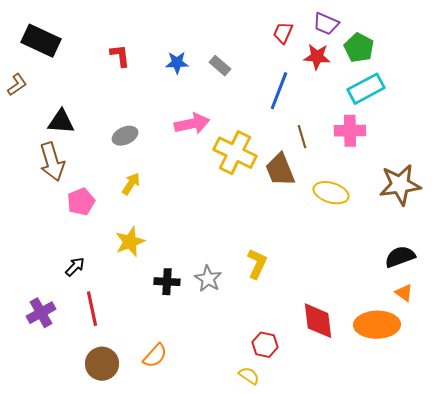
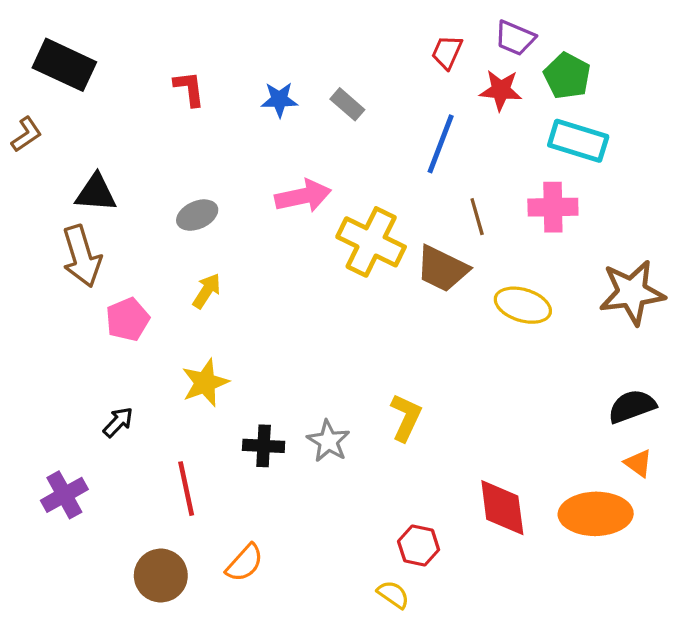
cyan rectangle: (366, 89) -> (578, 141), turned 45
brown trapezoid: (280, 170) -> (442, 269), turned -42
red line: (92, 309) -> (186, 489), moved

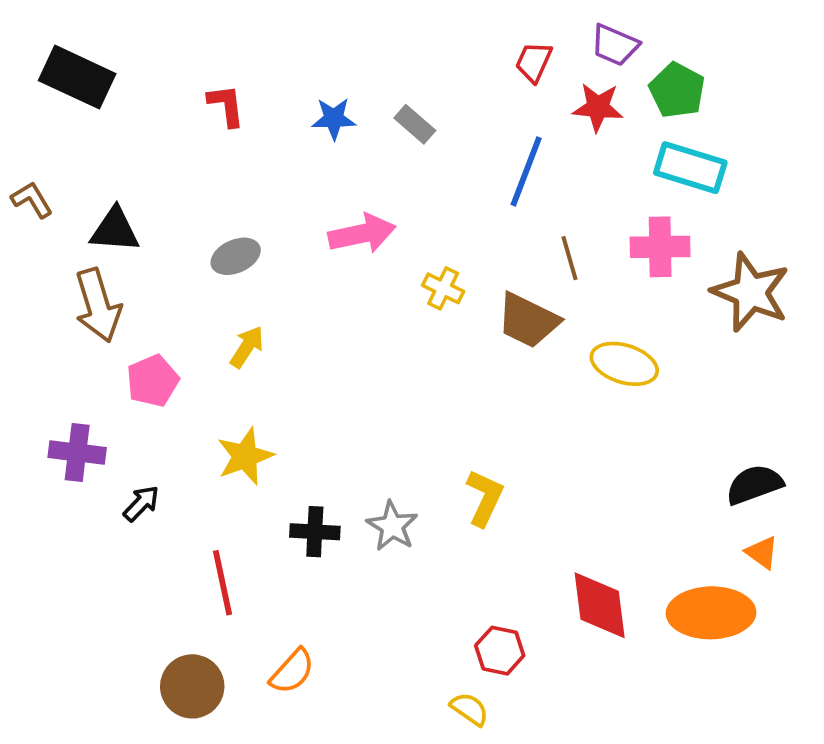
brown L-shape: (26, 134) -> (32, 200), moved, turned -87
yellow cross: (371, 242) -> (443, 288), size x0.5
brown star: (632, 293) -> (751, 292), moved, turned 30
purple cross: (64, 495) -> (77, 452), moved, turned 36

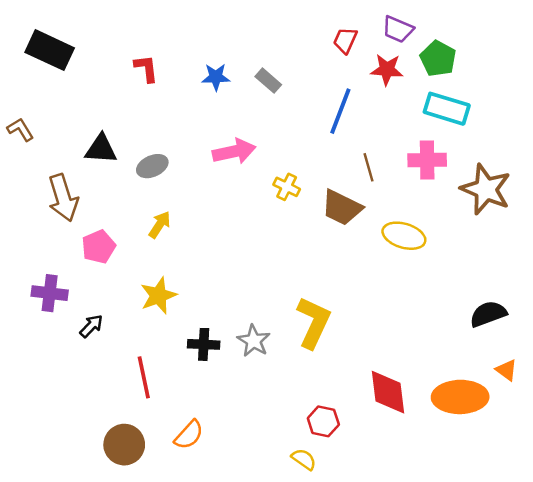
black triangle: (115, 230) -> (101, 149), moved
yellow L-shape: (485, 498) -> (314, 322), size x1.4
orange triangle: (762, 552) -> (507, 370), moved

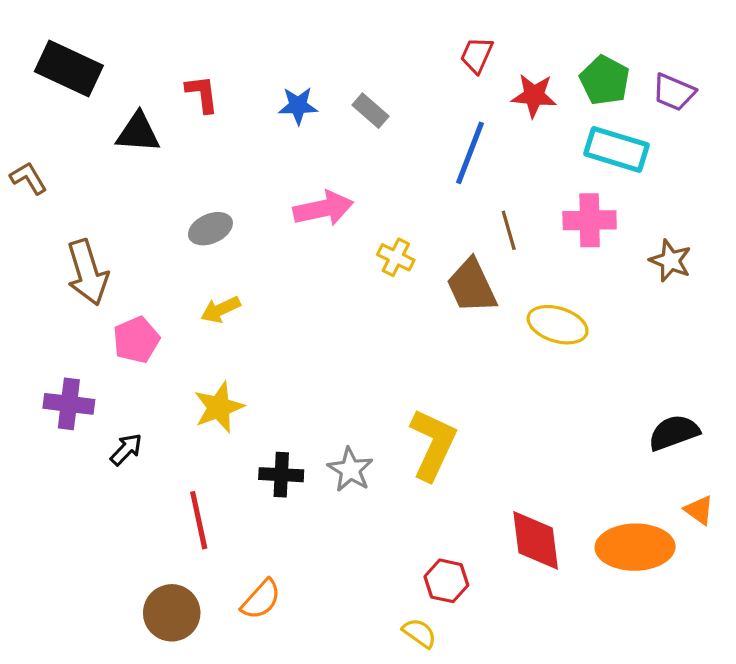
purple trapezoid: (398, 29) -> (674, 92), moved
black triangle: (101, 149) -> (138, 133), moved
brown star: (486, 189) -> (670, 261), size x0.6
brown trapezoid: (342, 208) -> (472, 286), turned 39
yellow arrow: (160, 225) -> (221, 310), turned -148

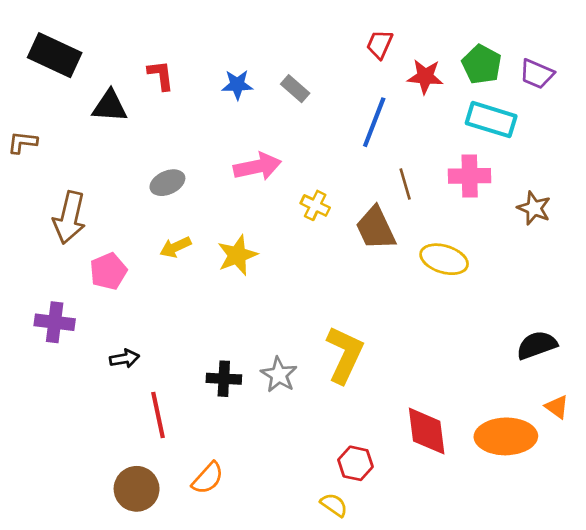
brown L-shape: (28, 178) -> (22, 142), turned -52
brown arrow: (87, 272) -> (69, 218), turned 30
yellow star: (219, 407) -> (237, 255), moved
black arrow: (126, 449) -> (124, 359), moved, turned 36

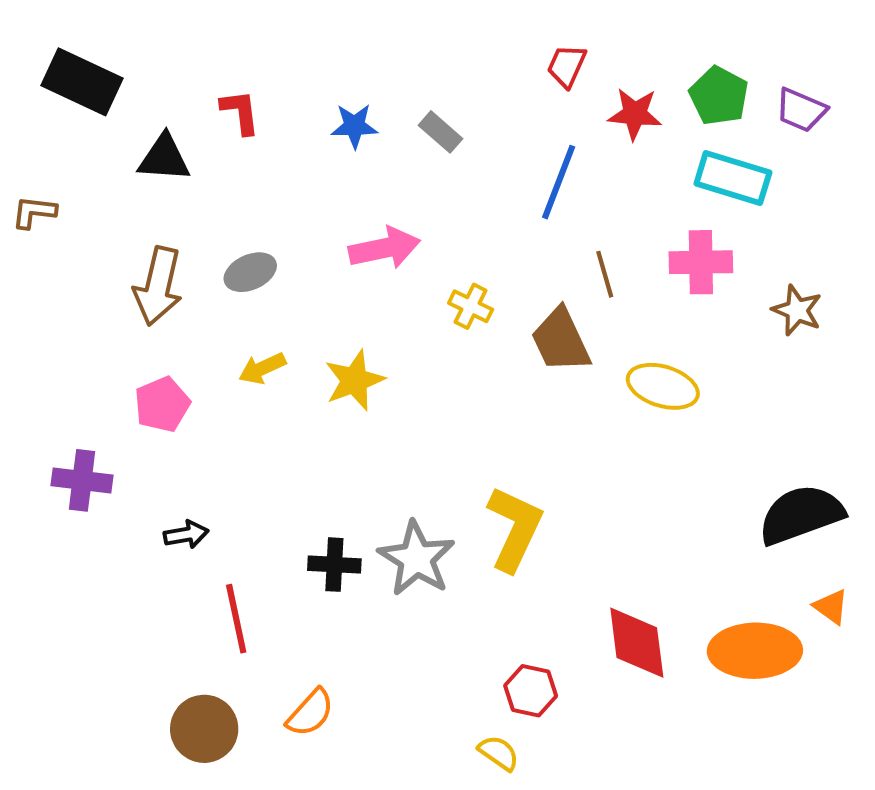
brown arrow: (69, 218) -> (158, 286), moved
black semicircle: (537, 345) -> (801, 515), size x1.4
gray star: (279, 375) -> (416, 559), size x1.4

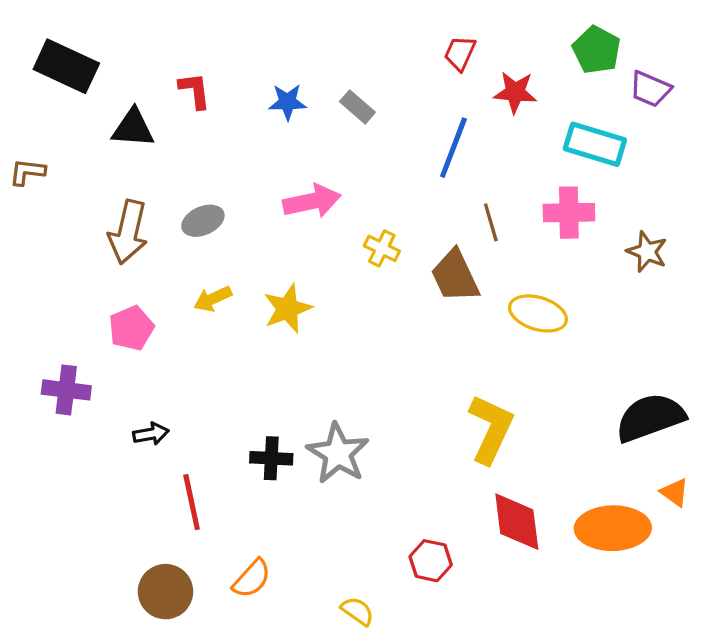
green pentagon: (719, 96) -> (597, 50), moved
yellow L-shape: (515, 529) -> (491, 429), moved
yellow semicircle: (499, 753) -> (357, 611), moved

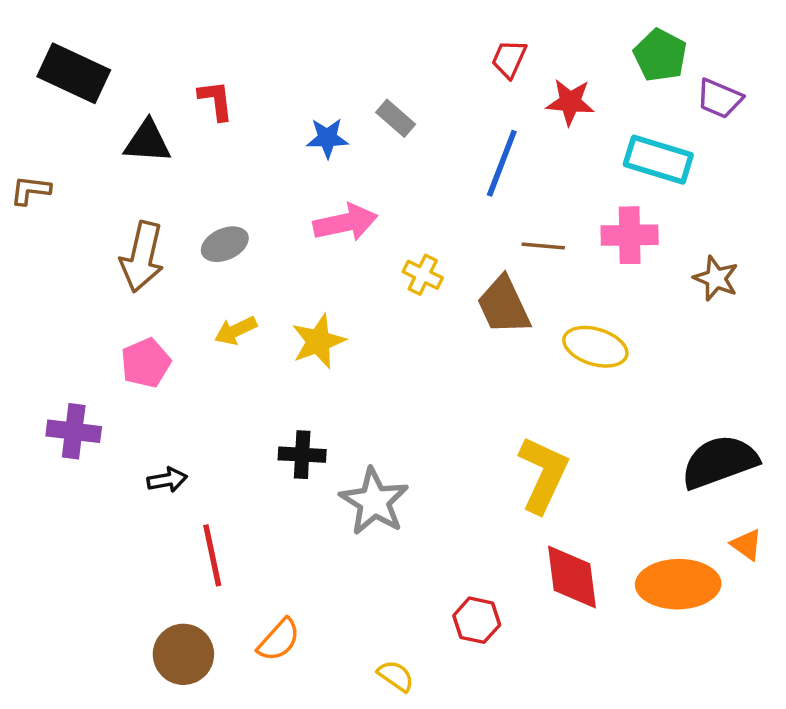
blue star: (288, 102) -> (327, 138), moved
brown line: (491, 222) -> (543, 246), turned -69
black cross: (271, 458) -> (302, 455), moved

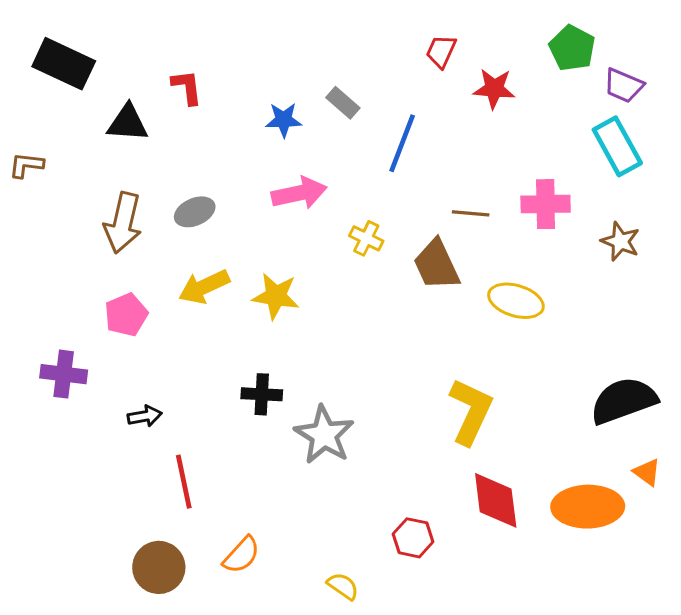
cyan rectangle: (658, 160) -> (617, 146), moved, turned 44
blue line: (502, 163) -> (402, 143), moved
yellow arrow: (236, 331) -> (204, 287), size x1.4
yellow star: (318, 341) -> (276, 296), turned 30

